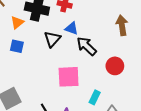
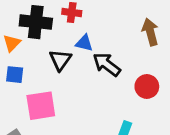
pink square: (69, 77) -> (41, 106), moved

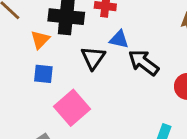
pink square: (41, 106) -> (72, 108), turned -32

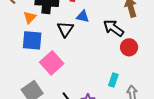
black arrow: (144, 63) -> (113, 28), moved
blue square: (43, 74) -> (32, 40), size x1.5

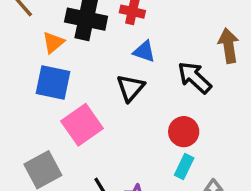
black triangle: (65, 29) -> (131, 88), moved
red circle: (129, 47) -> (184, 132), moved

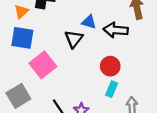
blue triangle: (144, 51) -> (89, 22), moved
black arrow: (195, 78) -> (116, 30), turned -35

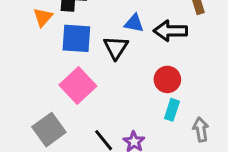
blue square: (22, 38) -> (76, 38), moved

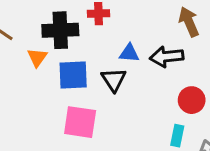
red circle: (167, 79) -> (192, 100), moved
pink square: (78, 86) -> (80, 122), turned -32

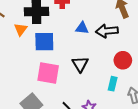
black triangle: (114, 80) -> (80, 64), moved

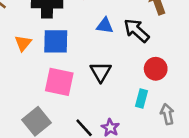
orange triangle: (21, 29) -> (23, 43), moved
black arrow: (107, 31) -> (137, 30), turned 45

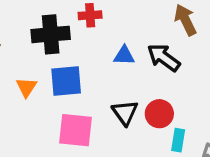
red circle: (156, 69) -> (159, 114), moved

